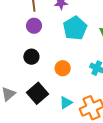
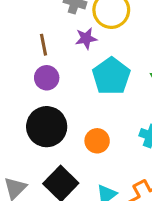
black circle: (31, 57) -> (47, 127), size x1.6

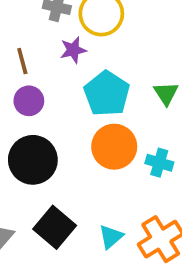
orange circle: (97, 141) -> (114, 147), moved, size x1.5

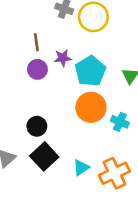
purple star: (73, 50) -> (63, 58), moved
black circle: (33, 160) -> (37, 126), moved, size x0.6

